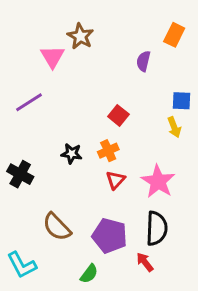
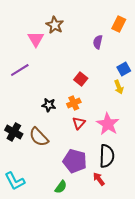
blue square: (182, 101) -> (124, 69), turned -32
black cross: (20, 174) -> (14, 132), moved
brown semicircle: (57, 227) -> (39, 137), moved

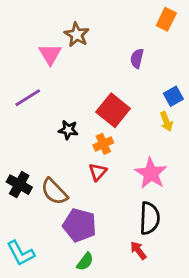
orange rectangle: (119, 24) -> (166, 19), moved
red square: (81, 79) -> (113, 110), size x1.6
black star: (49, 105) -> (68, 130), moved
red triangle: (79, 123) -> (98, 172), moved
purple pentagon: (75, 161) -> (79, 225), moved

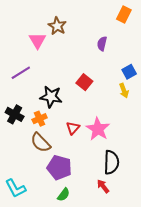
red square: (113, 110) -> (84, 82), size x0.7
black star: (68, 130) -> (51, 97), size x1.5
orange cross: (103, 144) -> (40, 119), moved
pink star: (151, 173) -> (98, 129), moved
black cross: (19, 185) -> (15, 114), moved

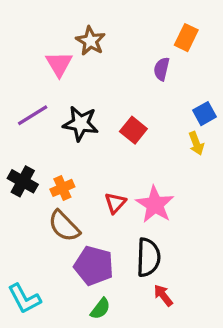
orange rectangle: (124, 14) -> (186, 38), moved
black star: (51, 97) -> (81, 124), moved
black semicircle: (111, 162) -> (148, 257), moved

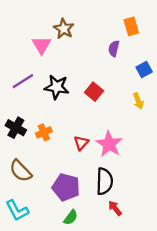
orange rectangle: (186, 38) -> (131, 26), turned -42
blue square: (205, 114) -> (144, 69), moved
brown semicircle: (64, 226) -> (21, 171), moved

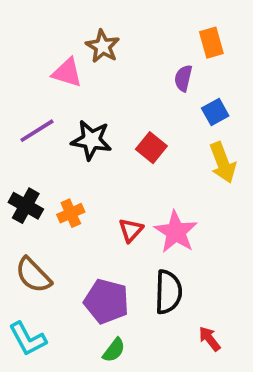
pink triangle: (42, 45) -> (67, 73), turned -42
blue square: (144, 69) -> (215, 112), moved
yellow arrow: (138, 101) -> (223, 163), size x1.5
red arrow: (115, 208) -> (210, 339), moved

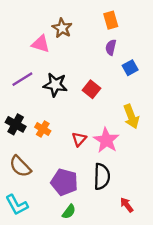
orange rectangle: (211, 43) -> (111, 20), moved
yellow arrow: (223, 163) -> (131, 116), moved
orange cross: (71, 213) -> (43, 129), turned -35

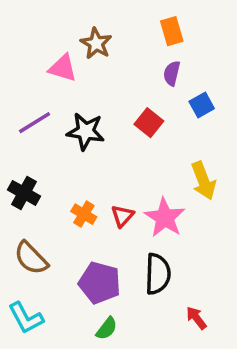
red square: (92, 89) -> (149, 123), moved
orange cross: (43, 129) -> (84, 214), moved

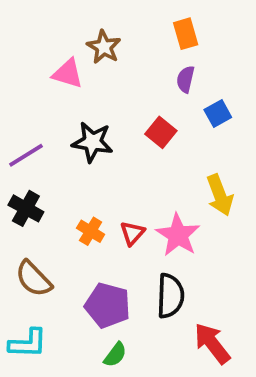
purple line: (35, 123) -> (26, 155), moved
cyan L-shape: (26, 318) -> (28, 343), turned -60
red arrow: (196, 318) -> (212, 343), size x1.6

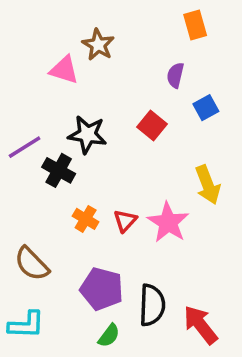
orange rectangle: (186, 34) -> (195, 25), moved
black cross: (26, 208) -> (59, 170), moved
black semicircle: (170, 296) -> (152, 305), moved

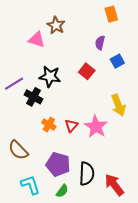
cyan L-shape: (26, 325) -> (30, 185), moved, turned -110

